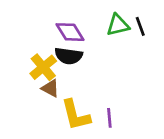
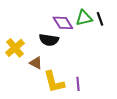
purple diamond: (70, 32) -> (63, 23), moved
yellow cross: (43, 67) -> (15, 48), moved

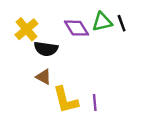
black semicircle: (49, 40) -> (46, 49), moved
yellow cross: (15, 48) -> (26, 29), moved

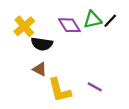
black line: (122, 23) -> (110, 21), turned 64
purple line: (95, 102) -> (95, 87), moved, turned -56

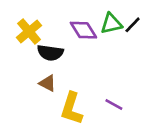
yellow L-shape: (59, 90) -> (71, 108), turned 32

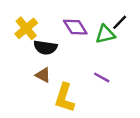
green triangle: (111, 24) -> (105, 34), moved
purple line: (114, 104) -> (102, 77), moved

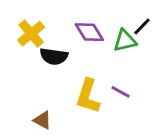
brown triangle: (43, 75) -> (42, 120), moved
yellow L-shape: (65, 98) -> (88, 96), moved

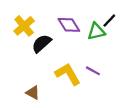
black semicircle: (54, 56) -> (42, 43), turned 130
yellow L-shape: (88, 96) -> (68, 74), turned 132

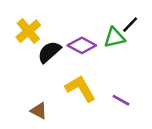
purple diamond: (69, 25) -> (82, 45), moved, turned -30
purple line: (93, 71) -> (121, 100), moved

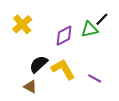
purple diamond: (82, 45) -> (64, 36), turned -55
black semicircle: (49, 52) -> (39, 64), moved

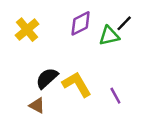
purple diamond: (64, 36) -> (81, 23), moved
purple line: (95, 78) -> (115, 96), turned 32

